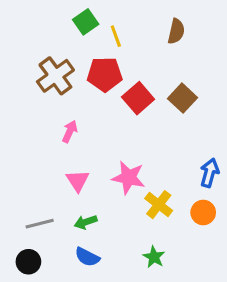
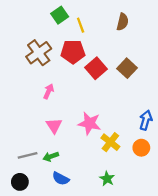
green arrow: (86, 222) -> (51, 157), moved

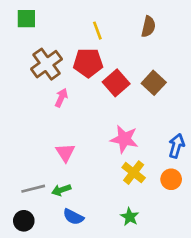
green square: (60, 15) -> (26, 19), moved, turned 35
pink arrow: (49, 91) -> (61, 98), moved
pink star: (89, 123) -> (124, 139), moved

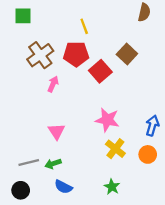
brown semicircle: (148, 27) -> (144, 12), moved
brown square: (154, 83) -> (127, 54), moved

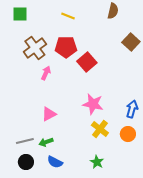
brown semicircle: (144, 12) -> (113, 11), moved
yellow line: (84, 26) -> (68, 16), moved, turned -48
brown square: (127, 54) -> (131, 42), moved
pink triangle: (56, 131) -> (49, 114), turned 35
black circle: (21, 190) -> (26, 162), moved

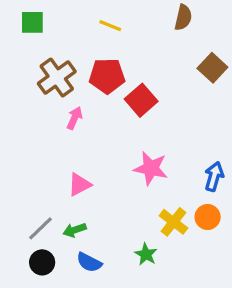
yellow cross: (100, 129) -> (174, 222), moved
gray line: (25, 141) -> (40, 228), turned -30
green star: (97, 162) -> (146, 254), moved

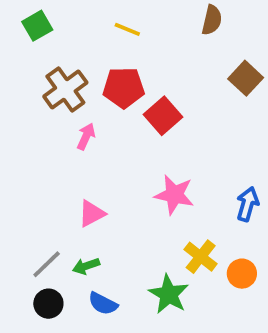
green square: (32, 22) -> (37, 26), turned -30
orange circle: (208, 217) -> (242, 274), moved
green star: (146, 254) -> (169, 294), size x1.5

